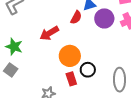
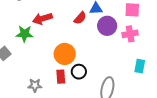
red arrow: (49, 33) -> (42, 19), moved
green star: (14, 47) -> (25, 34), moved, turned -30

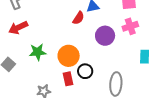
red arrow: (42, 19) -> (18, 28), moved
purple circle: (107, 26) -> (105, 36), moved
green star: (25, 34) -> (38, 52), moved

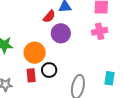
purple circle: (105, 36) -> (61, 33), moved
cyan rectangle: (145, 57) -> (110, 78), moved

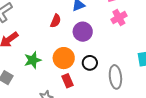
red semicircle: (49, 16) -> (56, 21), moved
black circle: (49, 70) -> (90, 63), moved

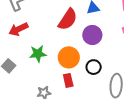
red semicircle: (56, 21) -> (68, 19), size x1.6

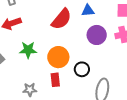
purple circle: (92, 35) -> (97, 35), moved

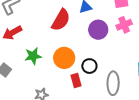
red rectangle: (55, 80) -> (76, 80), moved

